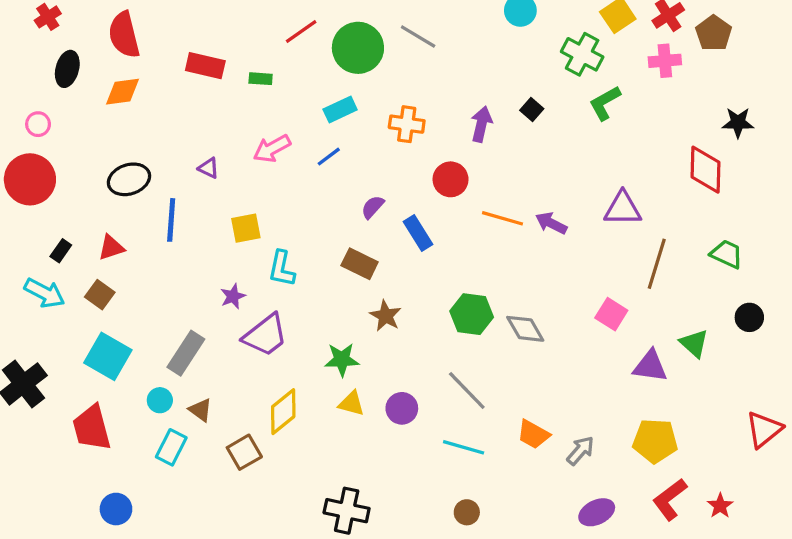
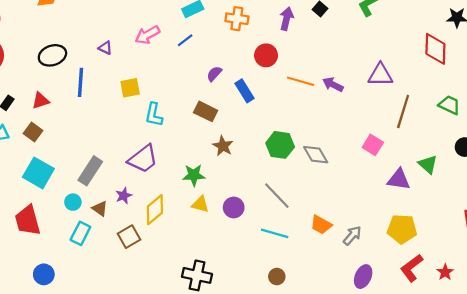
purple star: (233, 296) -> (124, 196), moved
purple ellipse: (597, 512) -> (363, 277), turned -40

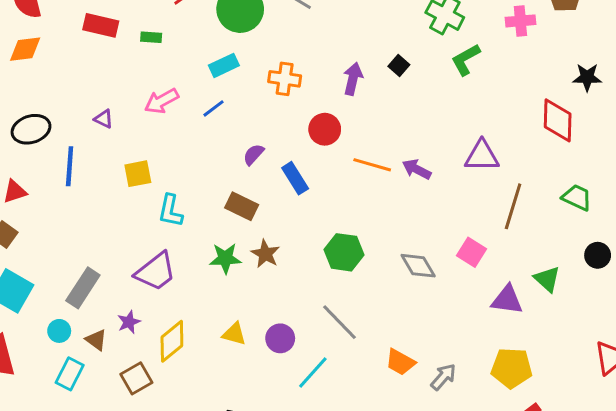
gray diamond: (316, 155) -> (418, 266), moved
green star: (194, 175) -> (225, 258), moved
cyan line: (275, 233) -> (313, 372), moved, turned -64

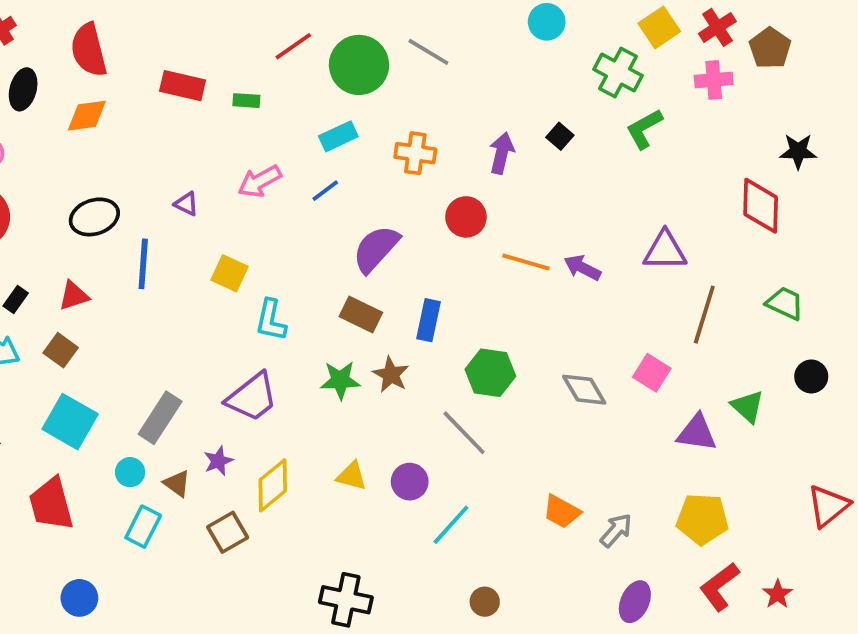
purple semicircle: (253, 154) -> (376, 249), size x1.8
yellow square: (138, 174) -> (230, 273), turned 36
blue rectangle: (295, 178) -> (428, 320), moved, turned 44
gray line: (340, 322) -> (464, 433), moved

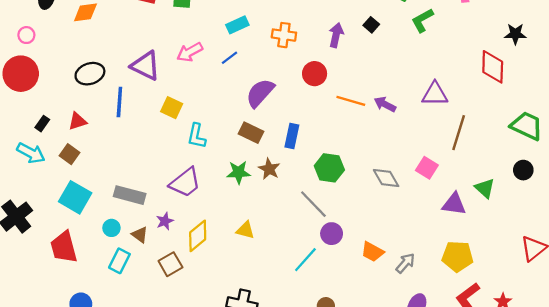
purple triangle: (186, 204) -> (146, 66), size x2.0
green trapezoid: (785, 303) -> (527, 126), moved, size x1.4
gray rectangle: (160, 418) -> (130, 195), turned 72
purple circle: (410, 482) -> (332, 234), moved

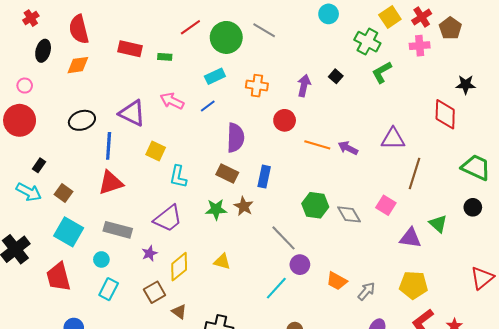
pink arrow: (190, 52) -> (172, 101), turned 55
purple semicircle: (260, 93) -> (235, 138), turned 140
red triangle: (77, 121) -> (111, 183), moved, size x1.5
green hexagon: (329, 168) -> (315, 205), moved
brown triangle: (140, 235) -> (179, 312), moved

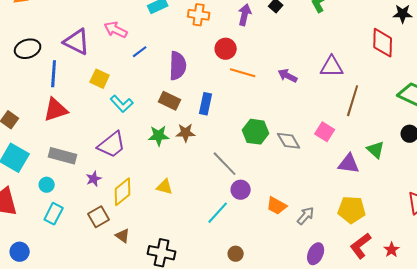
blue line: (208, 106) -> (140, 52), moved
orange line: (317, 145) -> (243, 73), moved
cyan L-shape: (178, 177) -> (122, 104), turned -55
brown star: (244, 206) -> (186, 133), turned -30

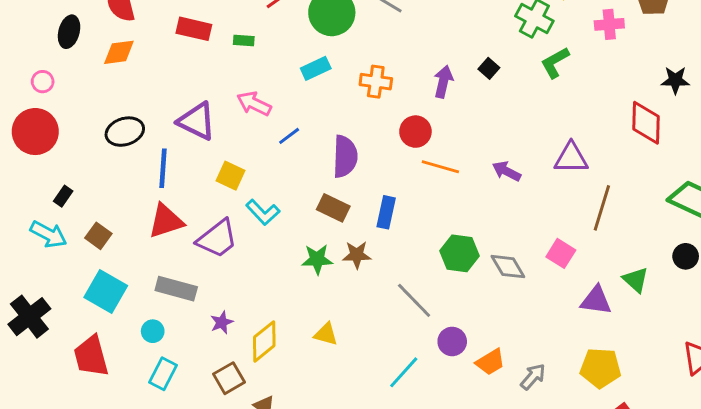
purple trapezoid: (112, 145) -> (217, 239), moved
purple circle: (241, 190) -> (452, 341), moved
orange trapezoid: (277, 206) -> (490, 362), turned -60

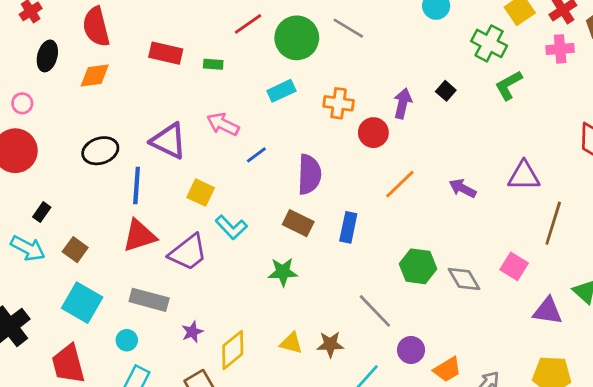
red circle: (415, 132) -> (373, 133), moved
orange line: (440, 167) -> (400, 184), turned -60
brown star: (357, 255) -> (330, 344), moved

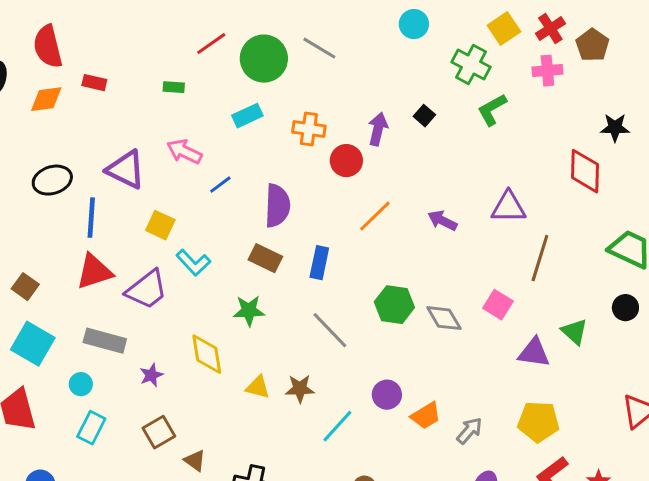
red rectangle: (166, 53) -> (94, 83), moved, size x0.7
gray line: (375, 311) -> (330, 330), moved
yellow diamond: (233, 350) -> (207, 354), moved, turned -60

